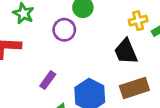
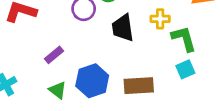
black trapezoid: (126, 52) -> (123, 28), moved

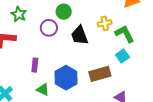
purple rectangle: (54, 55) -> (35, 65), turned -32
cyan square: (185, 69) -> (122, 56), moved

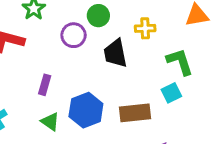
yellow cross: (105, 23) -> (145, 28), moved

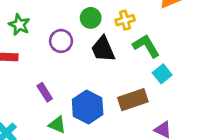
green circle: (98, 16) -> (91, 18), moved
green L-shape: (180, 62) -> (146, 46), moved
purple rectangle: (45, 85) -> (45, 92), turned -36

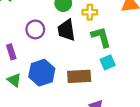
purple circle: (61, 41) -> (35, 29), moved

